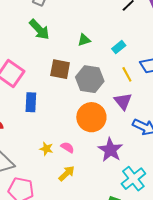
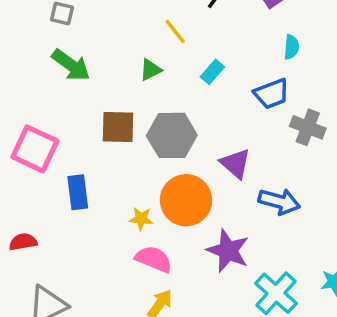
yellow line: (127, 74) -> (175, 31), moved
pink semicircle: (67, 147) -> (154, 259), size x1.5
yellow star: (46, 149) -> (141, 219), moved

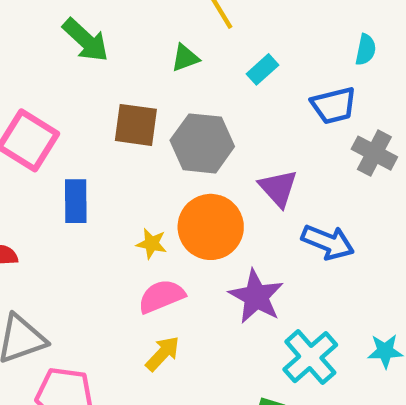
pink semicircle: (154, 259) -> (161, 296), turned -51

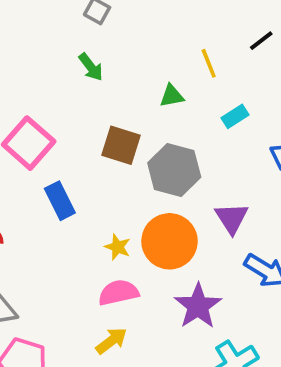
green arrow: (86, 40) -> (91, 67), size x0.7
blue rectangle: (76, 201) -> (60, 201), turned -36

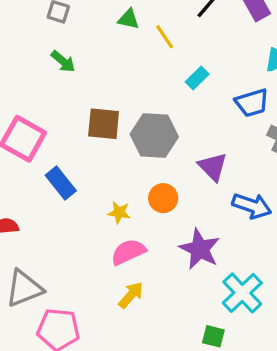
green triangle: (172, 96) -> (129, 19), moved, turned 35
orange circle: (169, 241) -> (163, 198), size x0.6

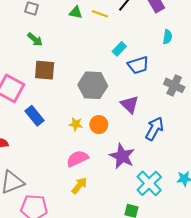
yellow line: (165, 37) -> (100, 14), moved, turned -35
blue trapezoid: (252, 103) -> (138, 65), moved
brown square: (104, 124) -> (45, 70), moved
blue arrow: (252, 206) -> (154, 129), turned -80
yellow star: (119, 213) -> (76, 124), moved

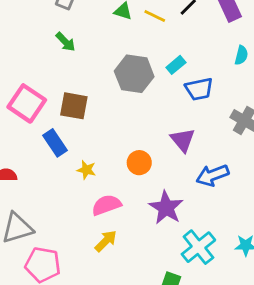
brown square: (45, 70) -> (74, 106), moved
gray hexagon: (93, 85) -> (134, 74), moved
yellow star: (76, 124) -> (86, 170), moved
blue arrow: (154, 129) -> (212, 175), turned -145

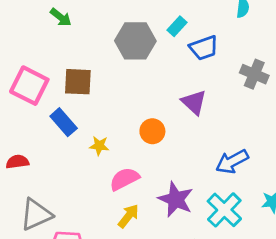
blue arrow: (212, 175) -> (232, 161), moved
purple star: (166, 208) -> (176, 199), moved

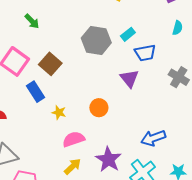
green arrow: (61, 17) -> (32, 21), moved
brown square: (78, 82) -> (50, 64), turned 30
purple triangle: (194, 102) -> (129, 78), moved

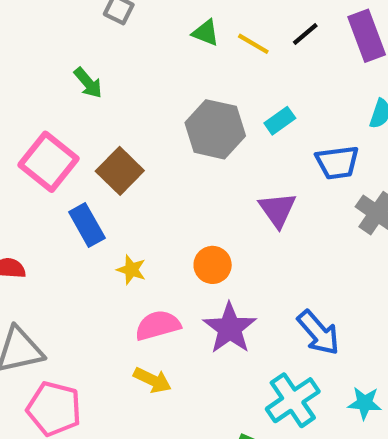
blue trapezoid: (145, 53) -> (337, 162), moved
blue arrow: (153, 138) -> (318, 333), turned -115
purple star: (108, 159) -> (230, 328), moved
yellow arrow: (73, 166) -> (152, 380), turned 66

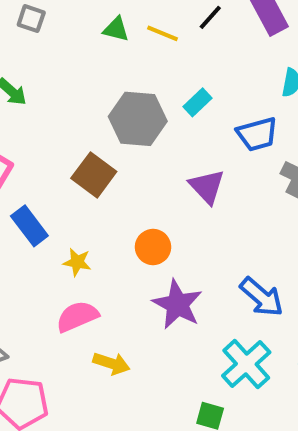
brown square: (120, 171) -> (94, 175), moved
pink semicircle: (158, 325) -> (77, 316), moved

